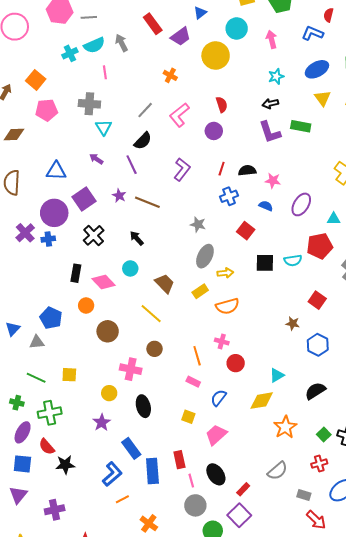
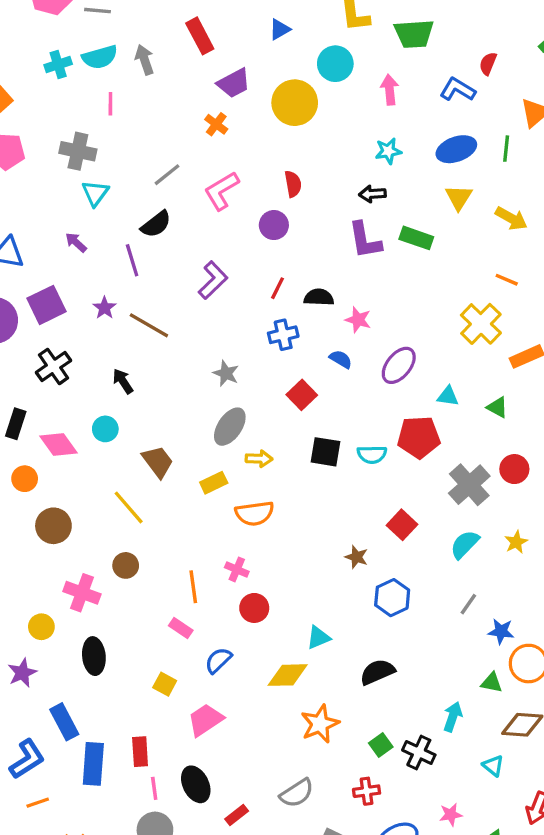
purple trapezoid: (181, 36) -> (234, 83), moved

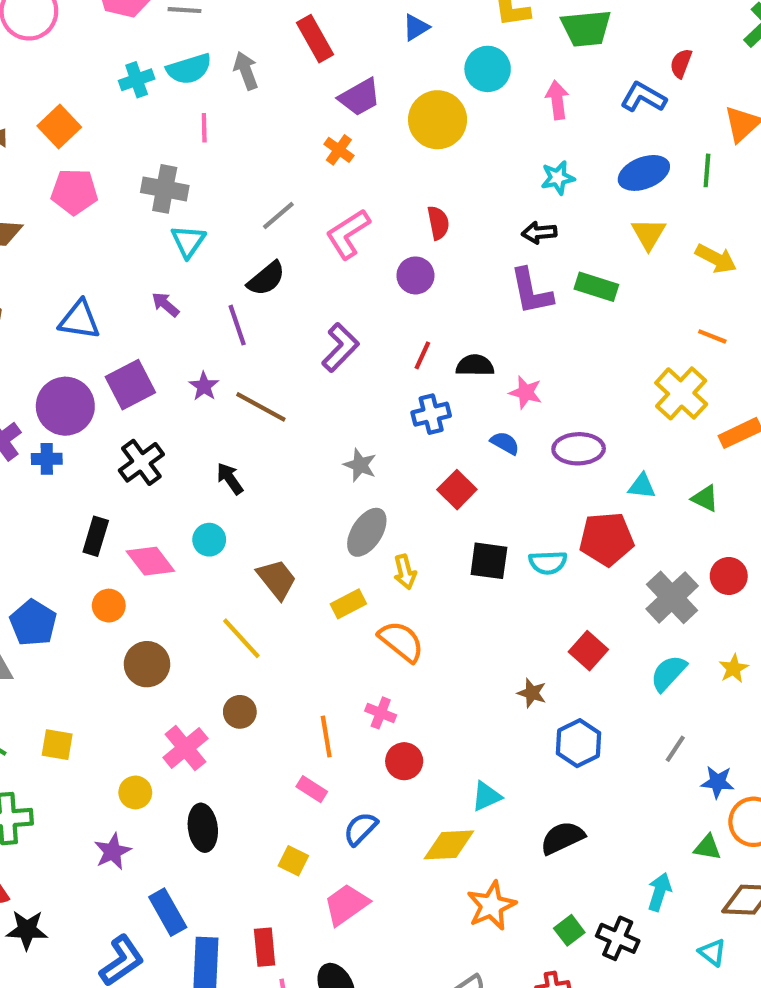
purple ellipse: (399, 365) -> (579, 449), turned 51
yellow arrow: (259, 459) -> (405, 572), turned 75
orange semicircle: (255, 513) -> (401, 641), turned -132
pink cross: (82, 593) -> (185, 748), turned 32

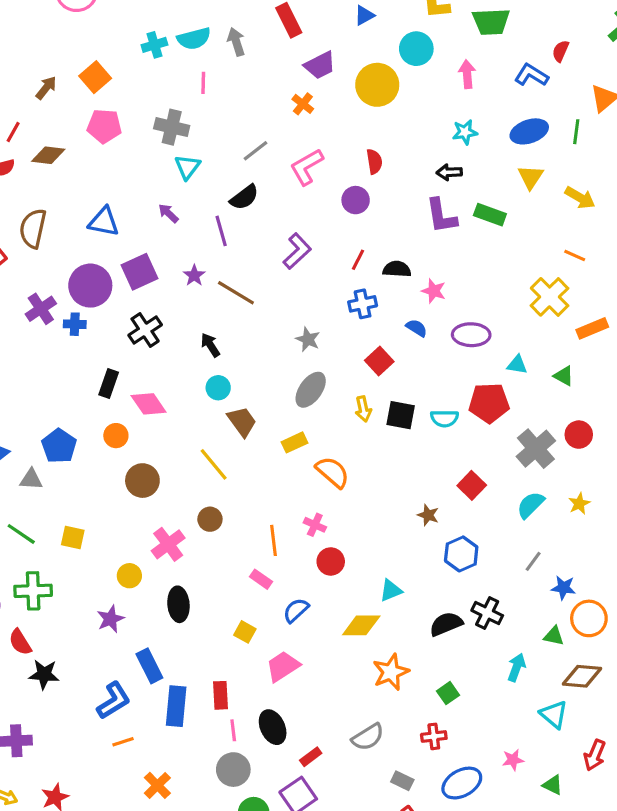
cyan circle: (209, 540) -> (218, 388), moved
yellow arrow: (405, 572) -> (363, 409), moved
black cross: (618, 938) -> (487, 613), moved
cyan triangle: (712, 952) -> (554, 714), size x1.4

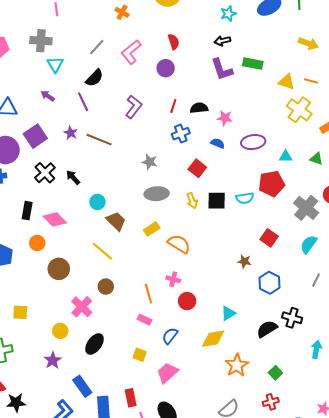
yellow triangle: (531, 177) -> (287, 82), moved, turned -36
black arrow: (210, 345) -> (73, 177), moved
gray ellipse: (311, 390) -> (157, 194), turned 60
black ellipse: (178, 604) -> (94, 344), turned 50

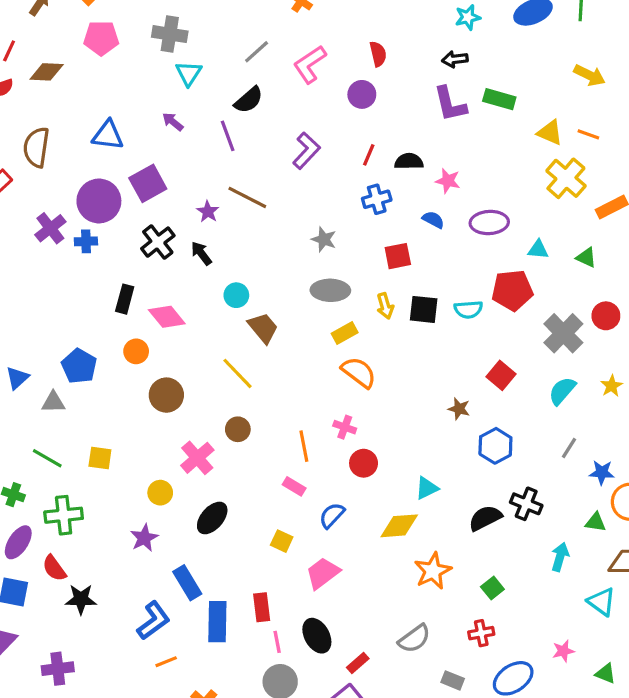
purple star: (71, 133) -> (208, 212), moved
red square: (197, 168) -> (398, 256), turned 36
yellow rectangle: (152, 229) -> (345, 333), moved

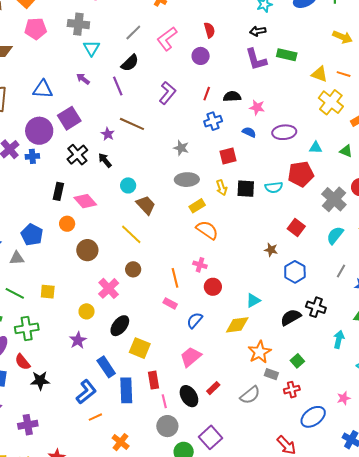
yellow square: (282, 541) -> (140, 348), moved, size x1.5
red rectangle: (358, 663) -> (213, 388), moved
gray rectangle: (453, 680) -> (271, 374), moved

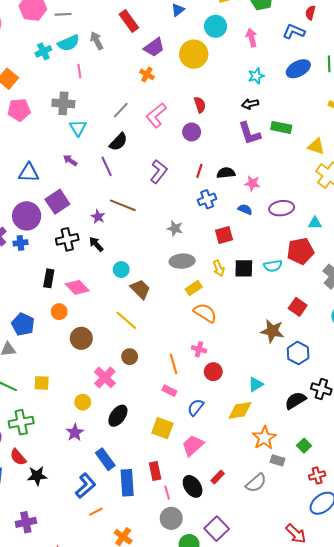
black cross: (77, 155) -> (67, 239), turned 30
brown star: (271, 250) -> (272, 331), size x1.6
yellow square: (140, 348) -> (162, 428), moved
red cross: (292, 390) -> (317, 476), moved

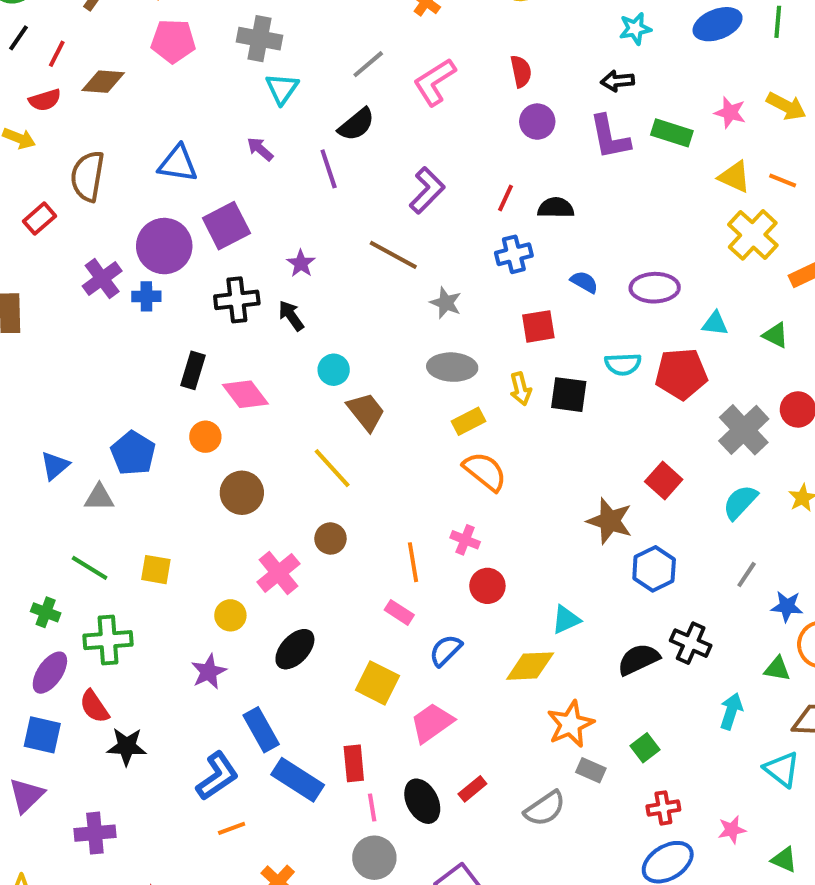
purple circle: (192, 132) -> (537, 122), moved
pink star: (252, 183) -> (730, 112), moved
brown line: (123, 205) -> (393, 255), moved
cyan semicircle: (273, 266) -> (623, 364), moved
blue rectangle: (127, 483) -> (298, 780), turned -60

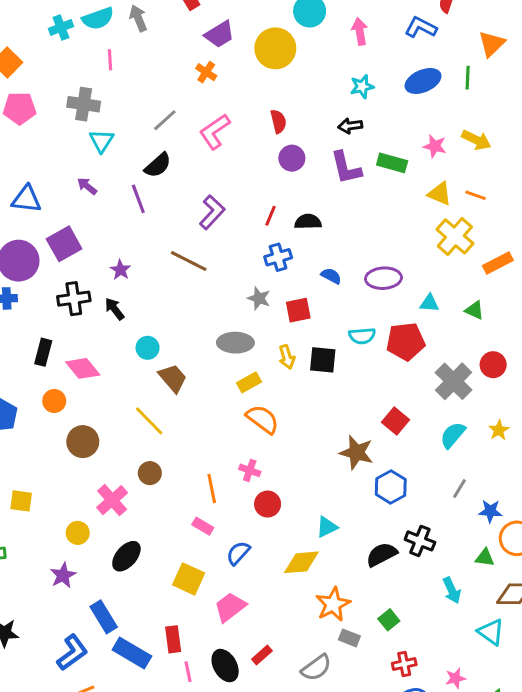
gray star: (446, 303) -> (259, 298), moved
cyan arrow: (731, 711) -> (452, 590), turned 140

